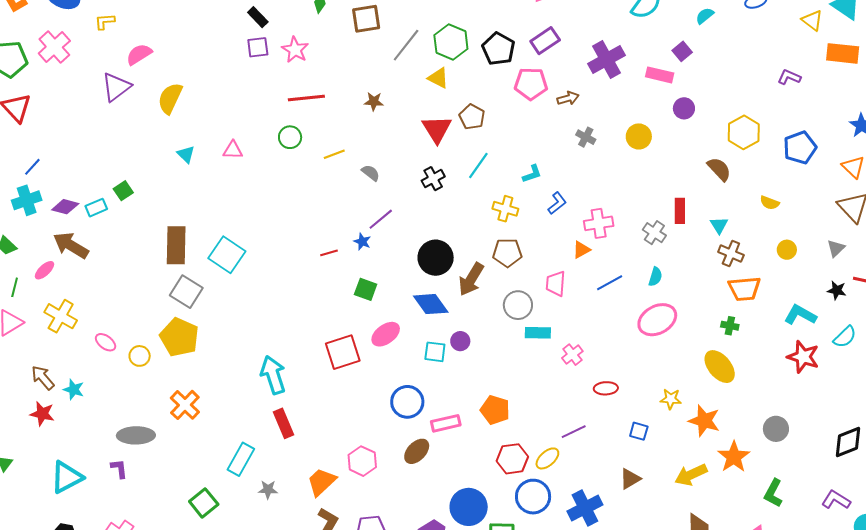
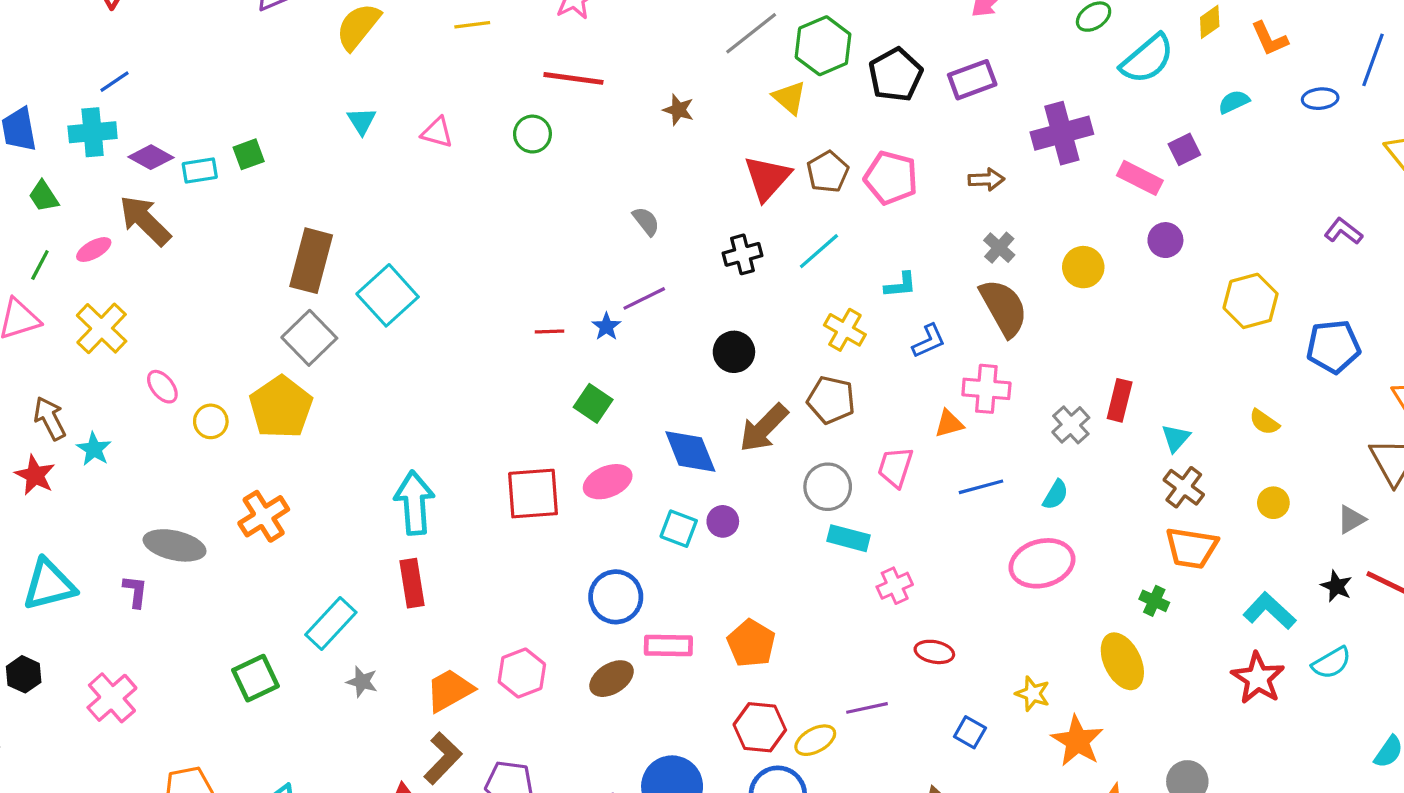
pink pentagon: (531, 84) -> (891, 178), moved
yellow line: (334, 154) -> (472, 25), moved
brown semicircle: (719, 169) -> (1004, 308), moved, size x1.4
black circle: (436, 258) -> (734, 352), moved, size x0.7

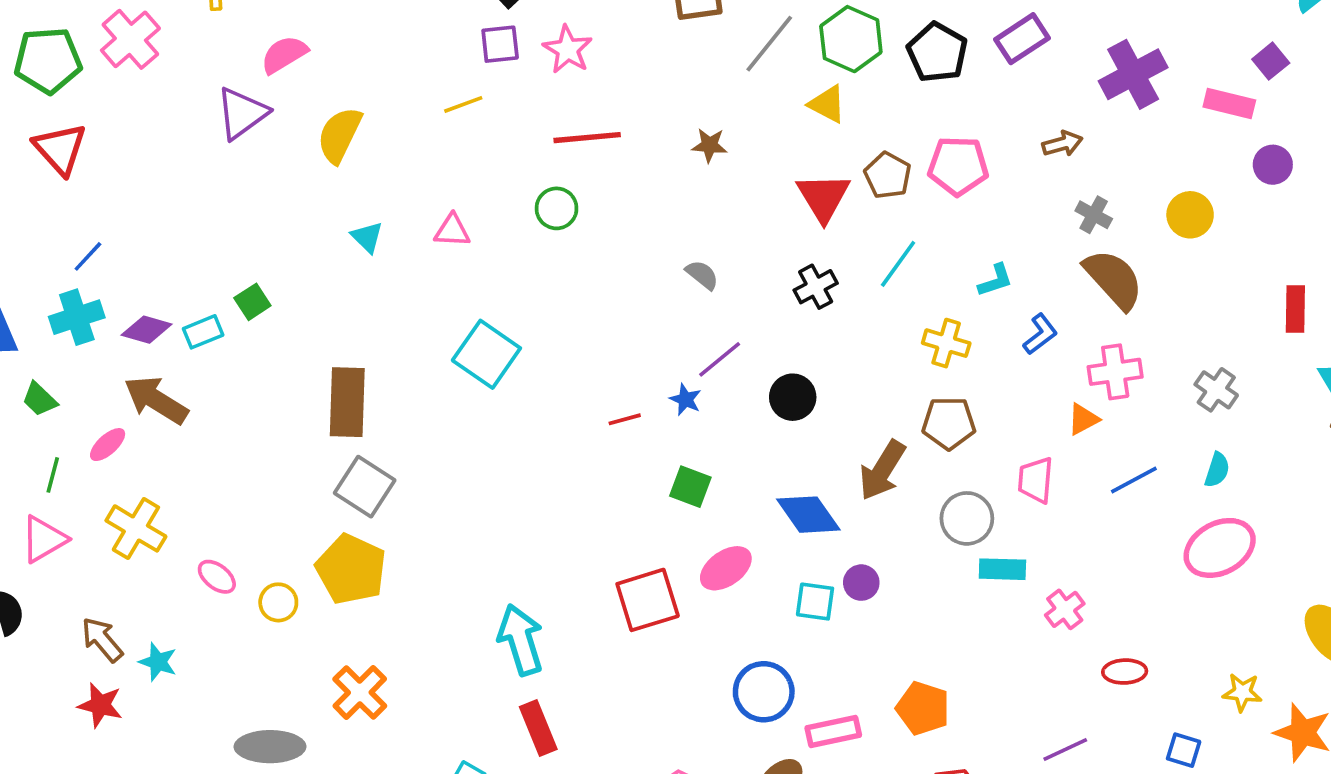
cyan square: (388, 295) -> (486, 354), moved
black circle: (734, 352) -> (793, 397), moved
red rectangle: (1120, 400) -> (1295, 309), moved

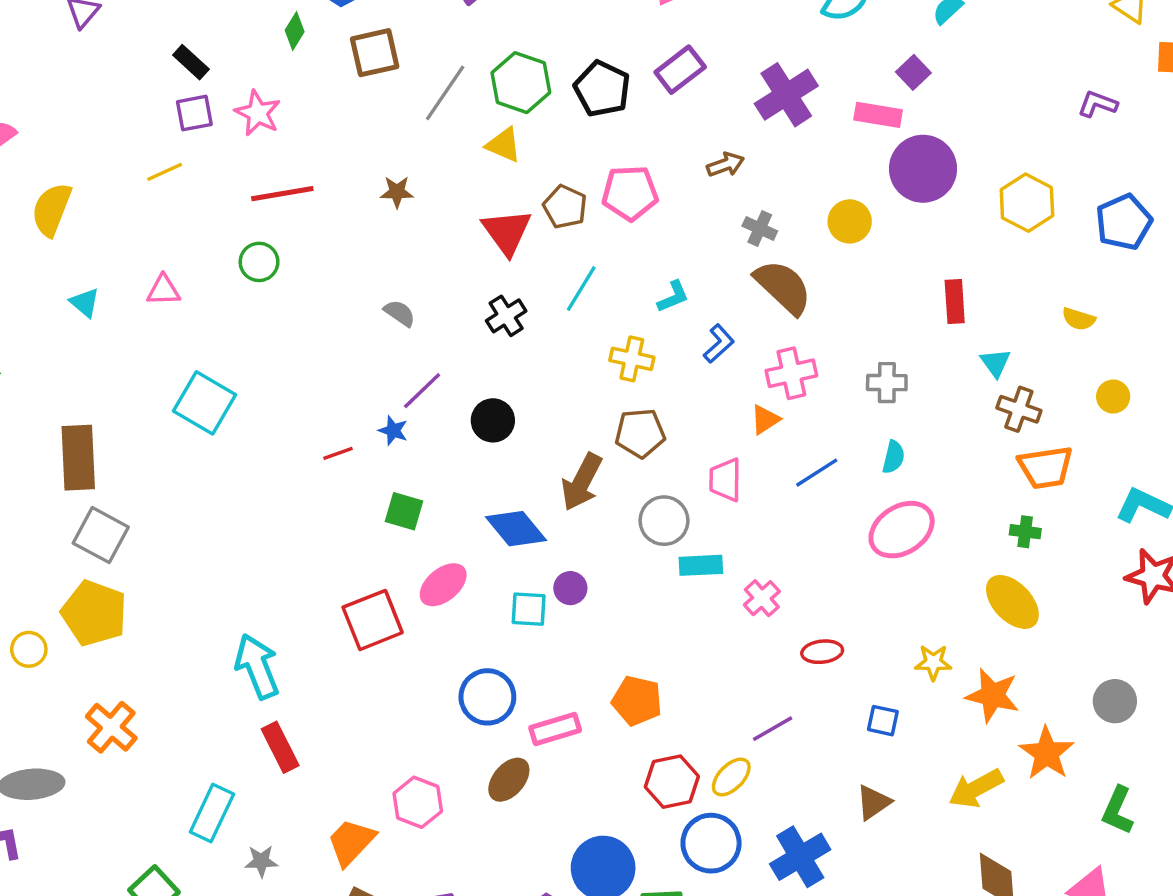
purple circle: (1273, 165) -> (923, 169), size x1.8
gray cross: (1216, 390) -> (887, 383), turned -30

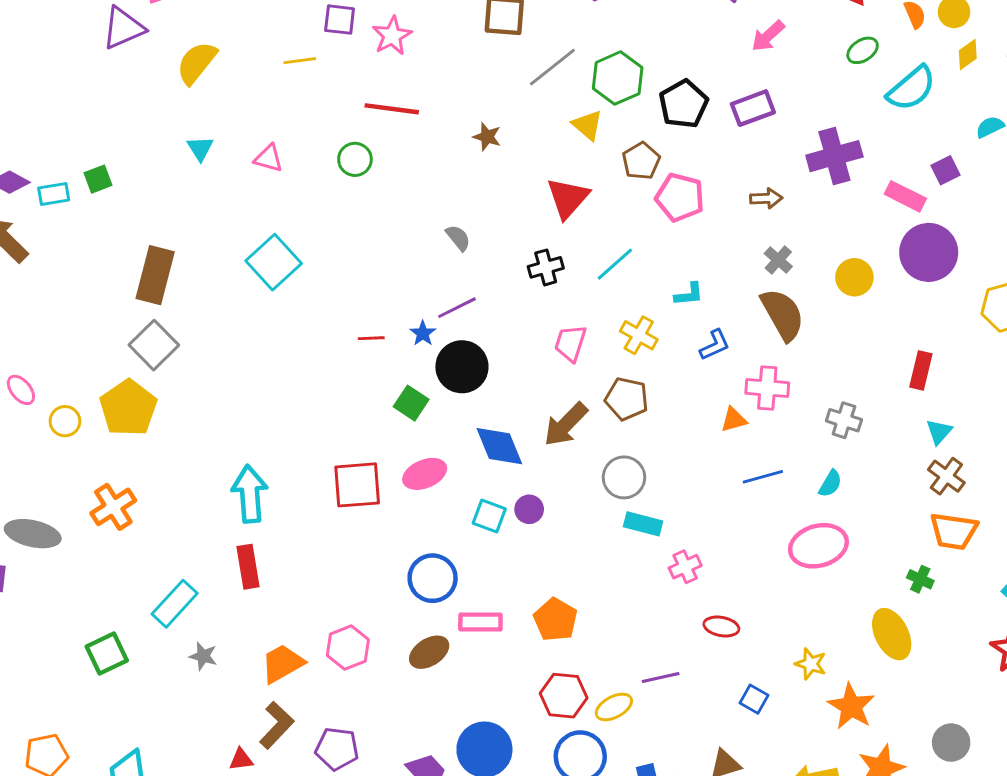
brown pentagon: (565, 207) -> (641, 161), moved
black circle: (493, 420) -> (462, 367), moved, size x1.4
pink trapezoid: (725, 480) -> (570, 343), moved

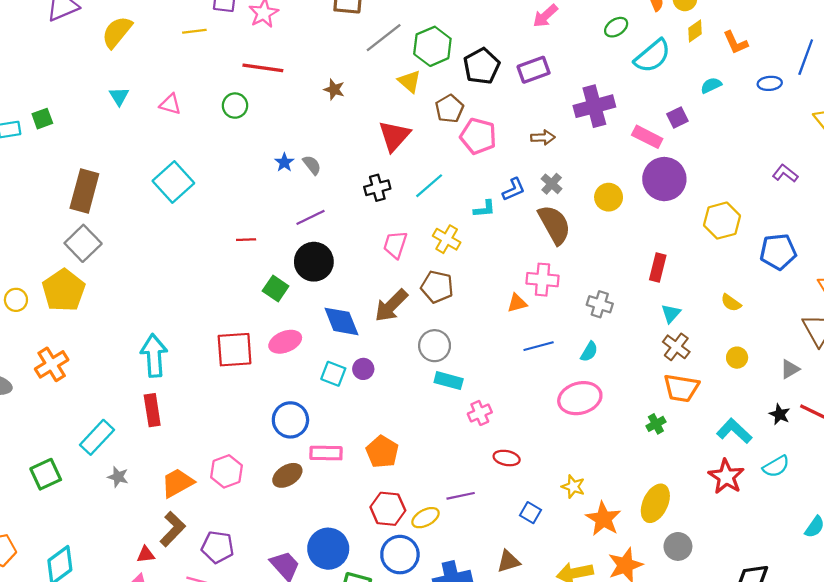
blue star: (423, 333) -> (284, 162), moved
blue L-shape: (715, 345) -> (514, 189), moved
green cross: (920, 579) -> (656, 424), turned 36
yellow ellipse: (892, 634) -> (655, 503), moved, turned 51

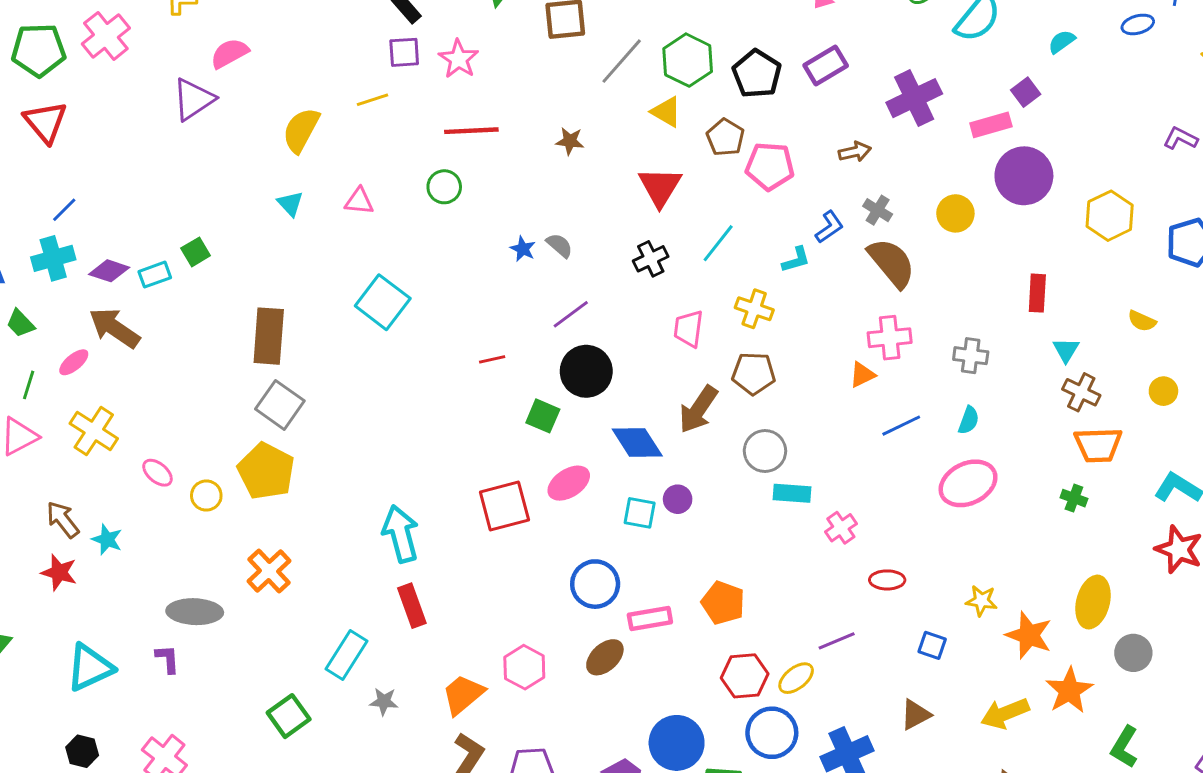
yellow semicircle: (117, 32) -> (301, 130), moved
pink rectangle: (647, 137) -> (991, 125), turned -32
green cross: (656, 424) -> (1074, 498), turned -30

